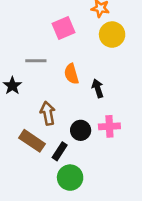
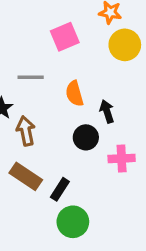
brown arrow: (48, 113) -> (26, 131), moved
black circle: (81, 130) -> (86, 137), moved

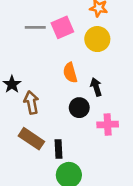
yellow circle: (125, 45) -> (97, 39), moved
gray line: (31, 77) -> (35, 27), moved
black rectangle: (60, 189) -> (59, 149), turned -36

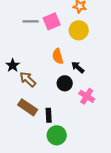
black arrow: (96, 87) -> (78, 67), turned -32
brown arrow: (31, 102) -> (28, 79), turned -36
pink cross: (108, 124) -> (87, 96), turned 35

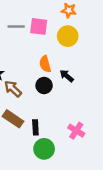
pink square: (52, 21) -> (39, 26), turned 30
black circle: (65, 83) -> (44, 86), moved
pink cross: (87, 96) -> (76, 131), moved

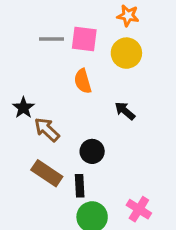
orange semicircle: (45, 64) -> (83, 81), moved
black circle: (44, 86) -> (92, 151), moved
pink cross: (76, 131) -> (139, 209), moved

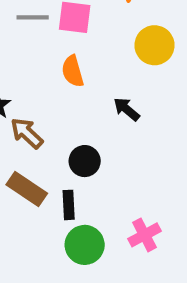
yellow circle: (126, 53) -> (154, 45), moved
pink cross: (139, 209) -> (145, 235), turned 30

